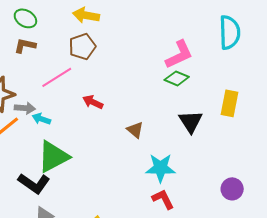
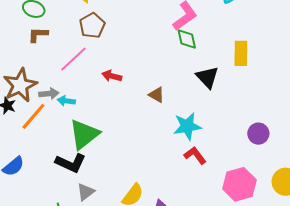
green diamond: (177, 78) -> (187, 39), turned 65

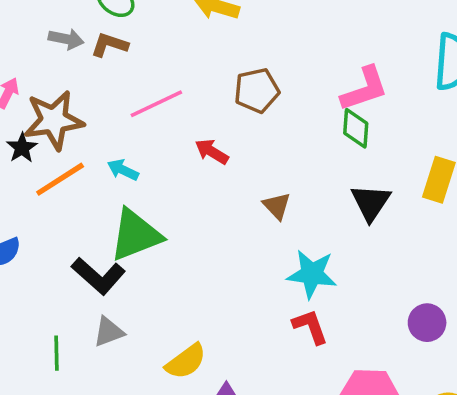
brown pentagon: (92, 25) -> (257, 91), moved
gray arrow: (49, 94) -> (66, 39), moved

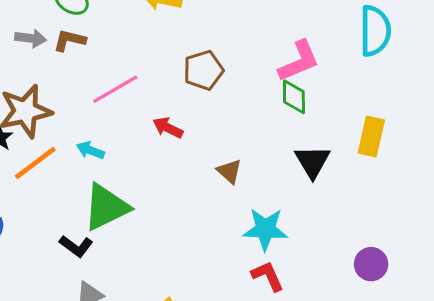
black L-shape: (98, 276) -> (76, 246), size x0.7

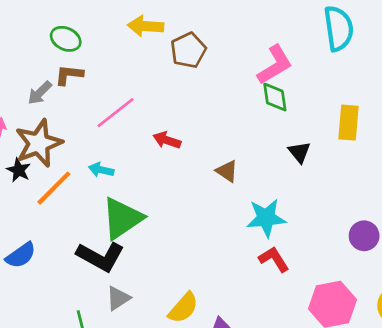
gray arrow: (31, 38) -> (40, 93), moved, turned 136
brown pentagon: (203, 70) -> (188, 50), moved
black triangle: (312, 162) -> (299, 152), size x0.7
black L-shape: (76, 246) -> (100, 257), size x1.6

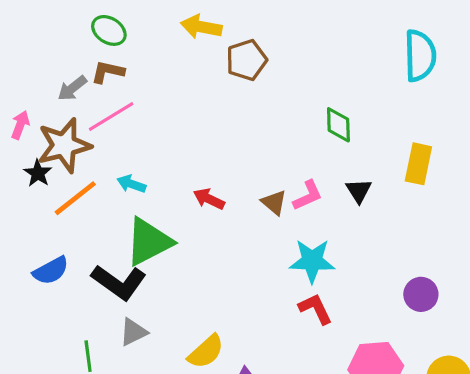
pink L-shape: (275, 65) -> (308, 196), moved, size x0.7
pink line: (116, 113) -> (111, 116), moved
red arrow: (167, 140) -> (209, 199), moved
blue semicircle: (21, 255) -> (51, 271), moved

